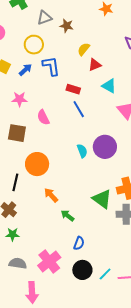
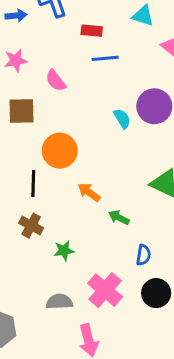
blue arrow: (25, 70) -> (16, 16), turned 48
blue line: (79, 109) -> (105, 58), turned -54
green star: (13, 234) -> (64, 251), moved

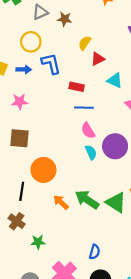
pink semicircle: (56, 81) -> (88, 131), moved
green arrow: (119, 217) -> (87, 200), moved, size x1.6

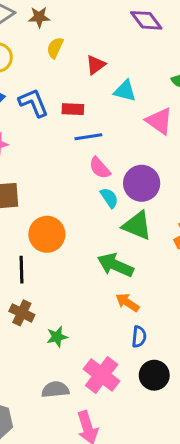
yellow semicircle: (85, 43) -> (55, 48), moved
blue L-shape: (51, 64) -> (33, 103), moved
orange arrow: (61, 202) -> (127, 302), moved
green triangle: (116, 202) -> (137, 226), moved

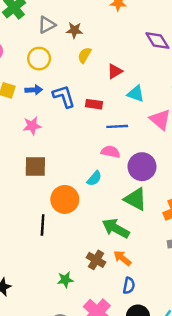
blue line: (88, 137) -> (117, 126), moved
pink semicircle: (100, 168) -> (111, 152), turned 138
cyan semicircle: (109, 198) -> (94, 178), moved, turned 70
brown cross: (22, 313) -> (96, 260), moved

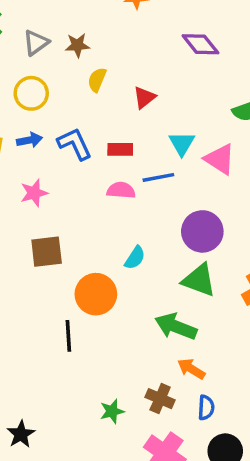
cyan triangle: (136, 94) -> (182, 144), moved, turned 48
pink semicircle: (111, 152) -> (121, 190), moved
brown cross: (96, 260) -> (160, 399), moved

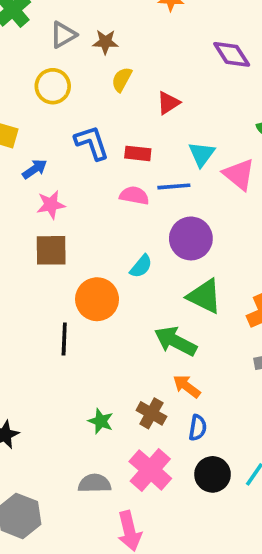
blue arrow: (29, 140) -> (35, 169), moved, turned -30
pink star: (34, 193) -> (51, 205), moved
purple circle: (202, 231) -> (191, 238), moved
green star: (112, 411) -> (101, 421), turned 30

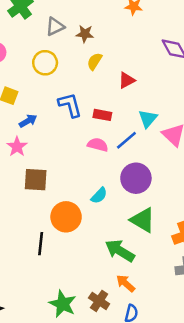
blue line: (174, 186) -> (126, 140), turned -40
pink star: (51, 205) -> (17, 147), moved, turned -30
green star: (101, 421) -> (63, 304), size x1.5

